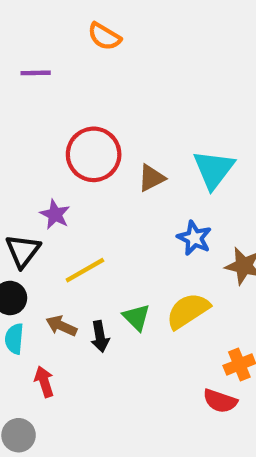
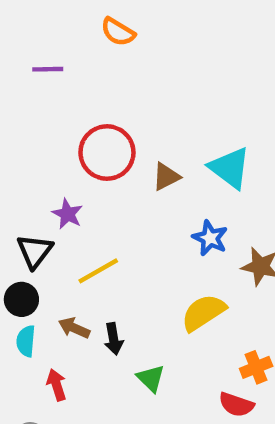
cyan triangle: (214, 169) -> (230, 168), turned -30
green triangle: (136, 317) -> (151, 378), moved

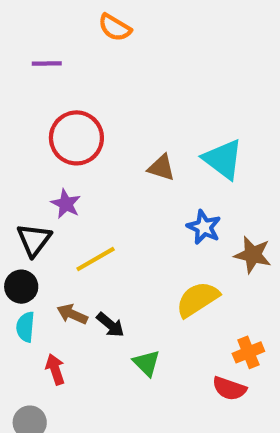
red circle: (107, 153) -> (76, 138), moved
brown triangle: (166, 177) -> (161, 168), turned 44
black arrow: (114, 339) -> (110, 325), turned -40

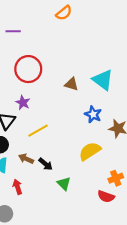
orange semicircle: (115, 27) -> (64, 13), moved, turned -70

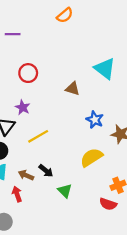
red circle: (28, 69) -> (28, 73), size x0.7
cyan triangle: (103, 80) -> (105, 69), moved
brown arrow: (26, 159) -> (26, 175), moved

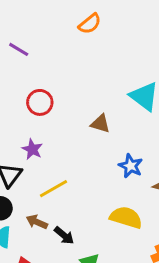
purple line: (13, 34) -> (19, 49), turned 32
yellow semicircle: (91, 157) -> (126, 217), turned 50
brown arrow: (26, 175) -> (37, 222), moved

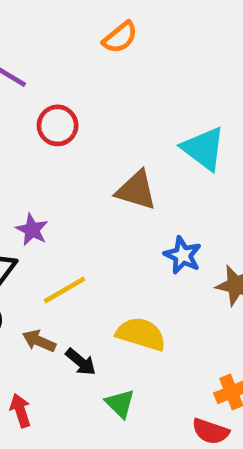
red circle: (40, 102) -> (58, 125), moved
brown triangle: (100, 124) -> (136, 190), size x1.4
yellow semicircle: (126, 217) -> (141, 334), moved

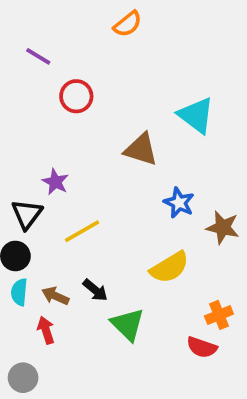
yellow semicircle: (141, 334) -> (169, 267), moved, turned 132
brown arrow: (39, 341) -> (55, 296), moved
green triangle: (120, 404) -> (128, 324), size x1.4

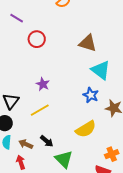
cyan triangle: (196, 115) -> (101, 70), moved
brown triangle: (141, 149) -> (88, 43), moved
purple star: (55, 182) -> (43, 84), moved

